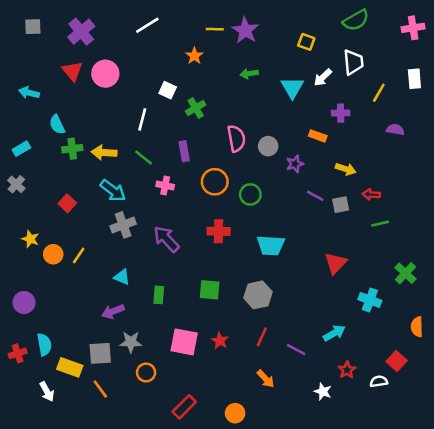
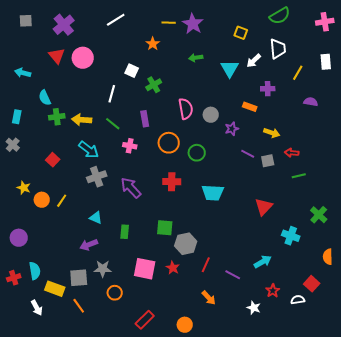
cyan rectangle: (21, 149) -> (17, 117), turned -48
gray hexagon: (258, 295) -> (186, 244), moved

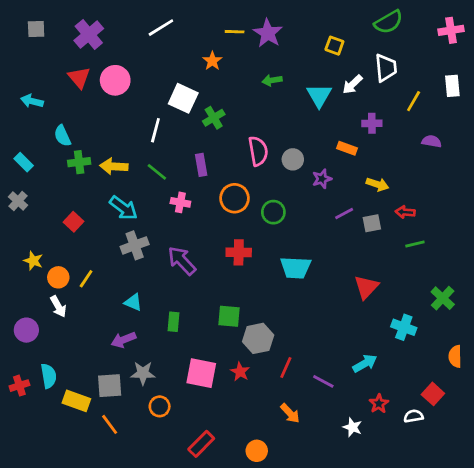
white square: (132, 71) -> (183, 98), size x1.5
cyan rectangle: (17, 117) -> (24, 162), turned -56
purple line: (248, 154) -> (344, 214), turned -56
white arrow: (37, 308) -> (58, 306), moved

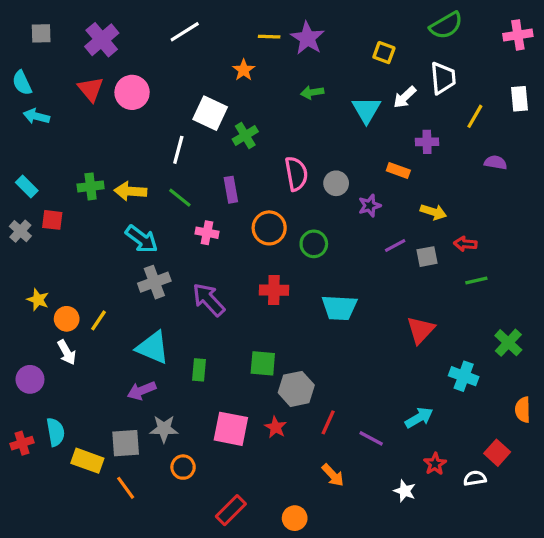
cyan semicircle: (62, 136) -> (22, 83), moved
red square: (74, 222) -> (52, 220), moved, turned -36
cyan triangle: (133, 302) -> (153, 347), size x1.6

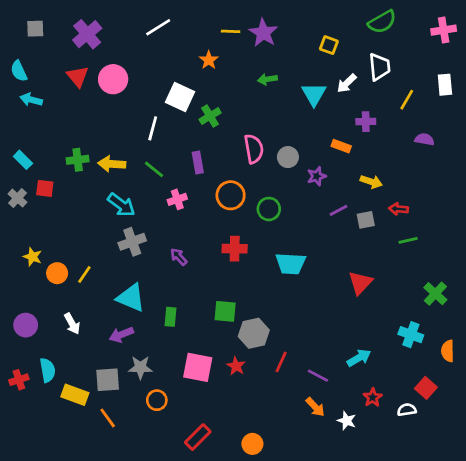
pink cross: (207, 233) -> (177, 199), turned -30
purple arrow: (209, 300) -> (179, 257), size x0.6
white arrow: (67, 352) -> (72, 324), moved
cyan cross: (464, 376) -> (411, 335), moved
orange arrow: (333, 475) -> (315, 407), moved

